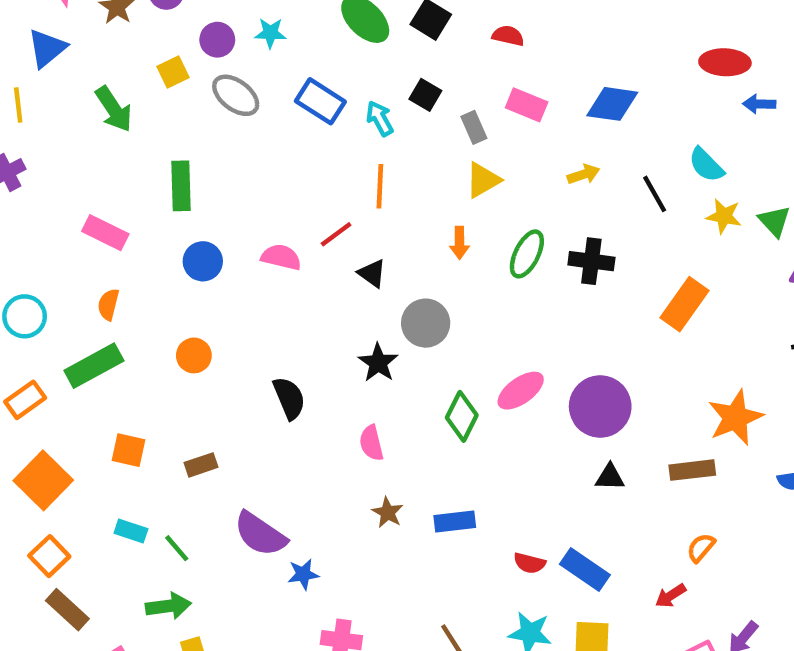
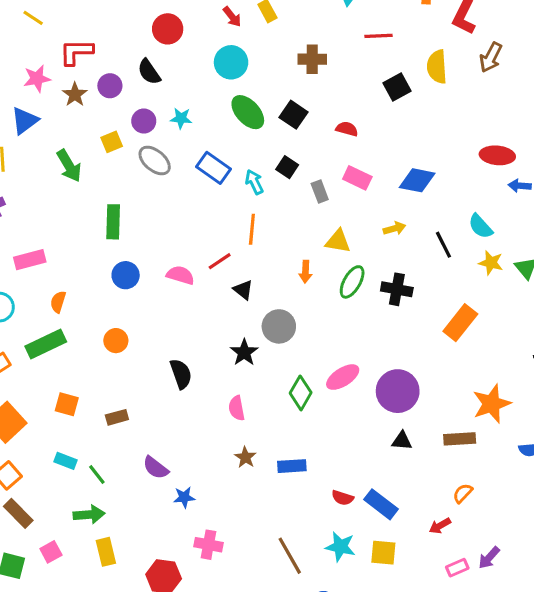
yellow triangle: (483, 180) -> (338, 241), moved, turned 36
pink rectangle: (105, 233) -> (30, 260), moved, turned -44
purple semicircle: (260, 534) -> (156, 468), size x0.7

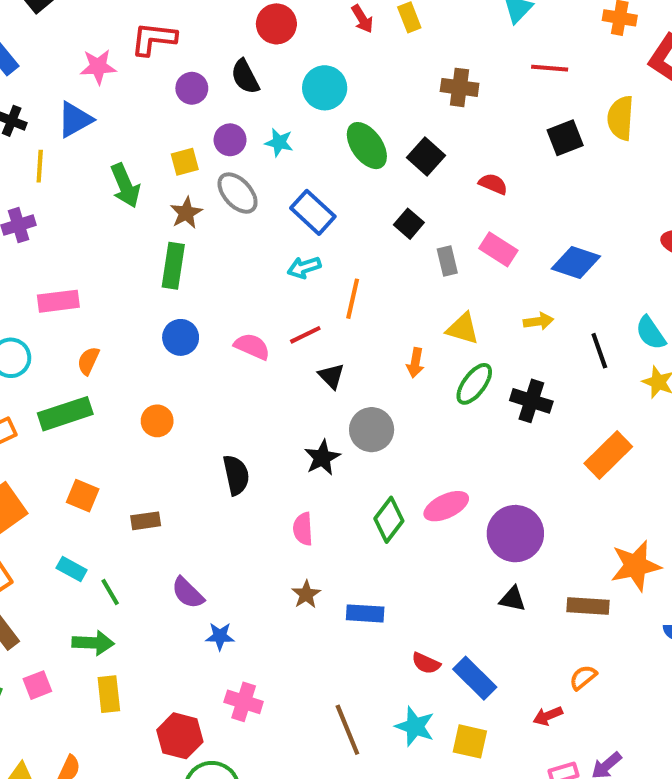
cyan circle: (231, 62) -> (325, 88), moved
brown star: (75, 95) -> (186, 213), moved
cyan arrow: (254, 182) -> (304, 267), moved, turned -90

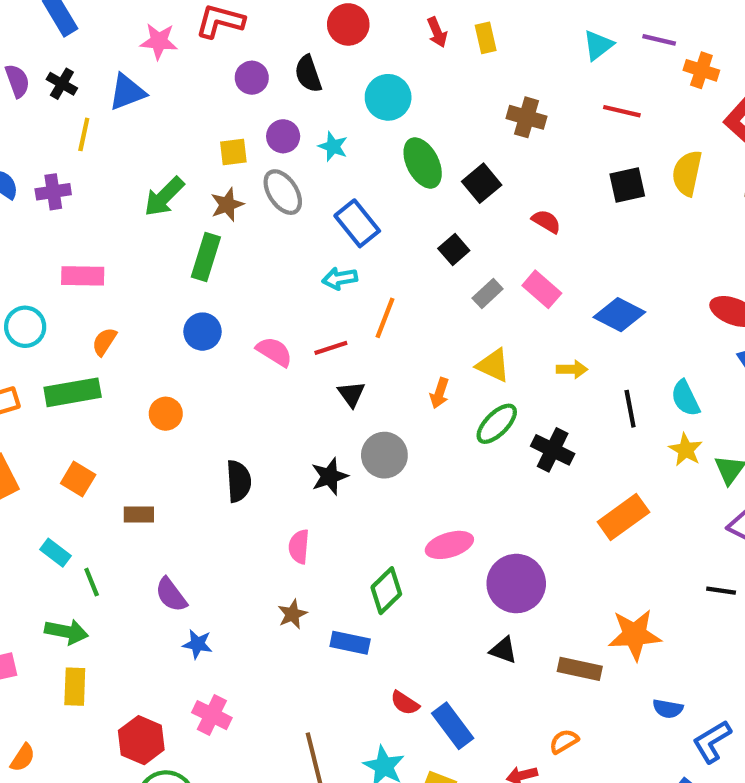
green arrow: (125, 186) -> (164, 197), moved, turned 60
gray rectangle: (447, 261) -> (488, 294), turned 52
green diamond: (389, 520) -> (386, 591), moved

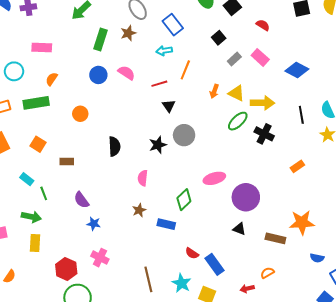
brown star: (227, 205) -> (128, 33), moved
pink semicircle: (274, 352) -> (126, 73), moved
yellow arrow: (572, 369) -> (262, 103), moved, size x1.6
orange arrow: (439, 393) -> (214, 91), moved
orange rectangle: (623, 517) -> (297, 166), size x0.6

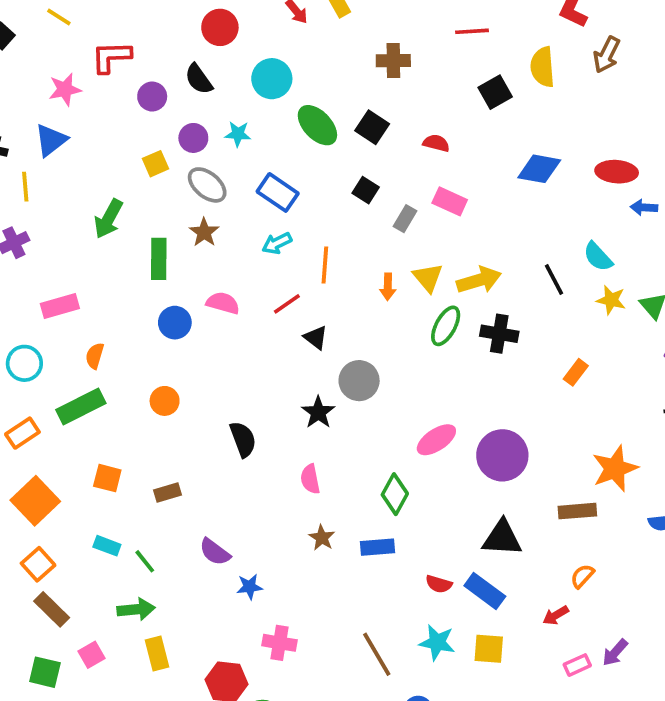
blue diamond: (297, 70) -> (539, 169), moved
yellow triangle: (237, 93) -> (428, 278), turned 42
black triangle: (239, 229) -> (502, 538), moved, size x1.6

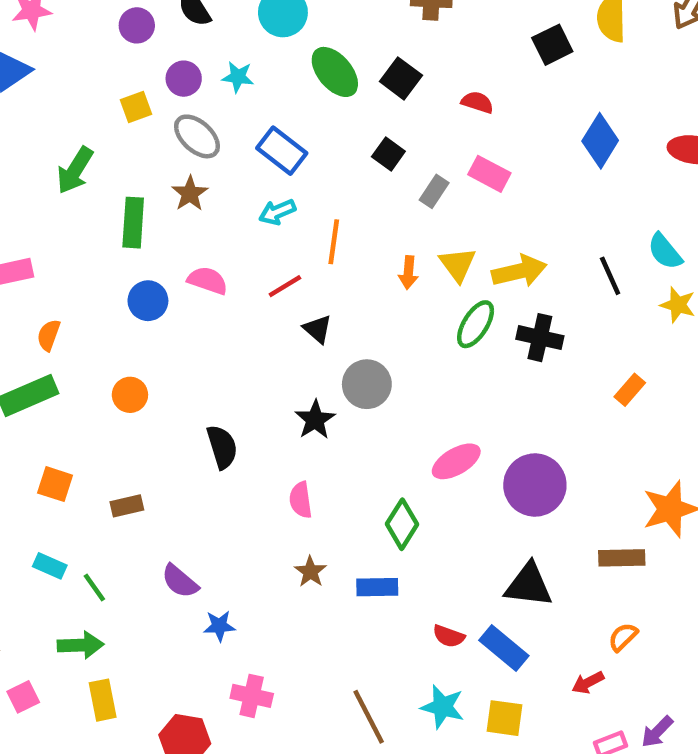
blue diamond: (539, 169) -> (600, 141), turned -72

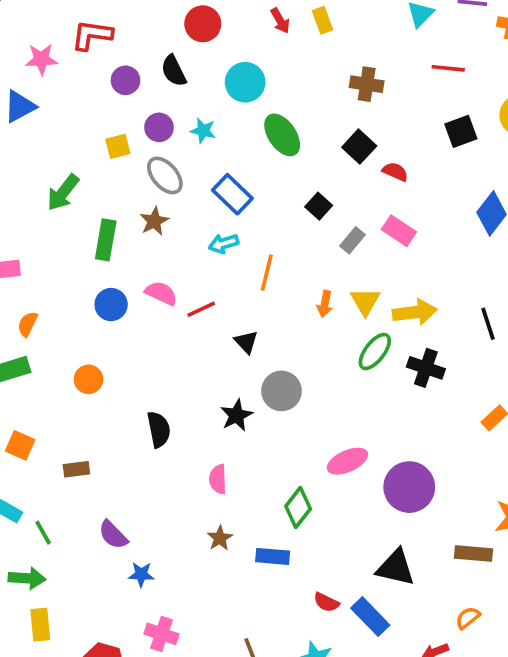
black square: (401, 78) -> (359, 147), moved
red line: (285, 286) -> (201, 309), moved

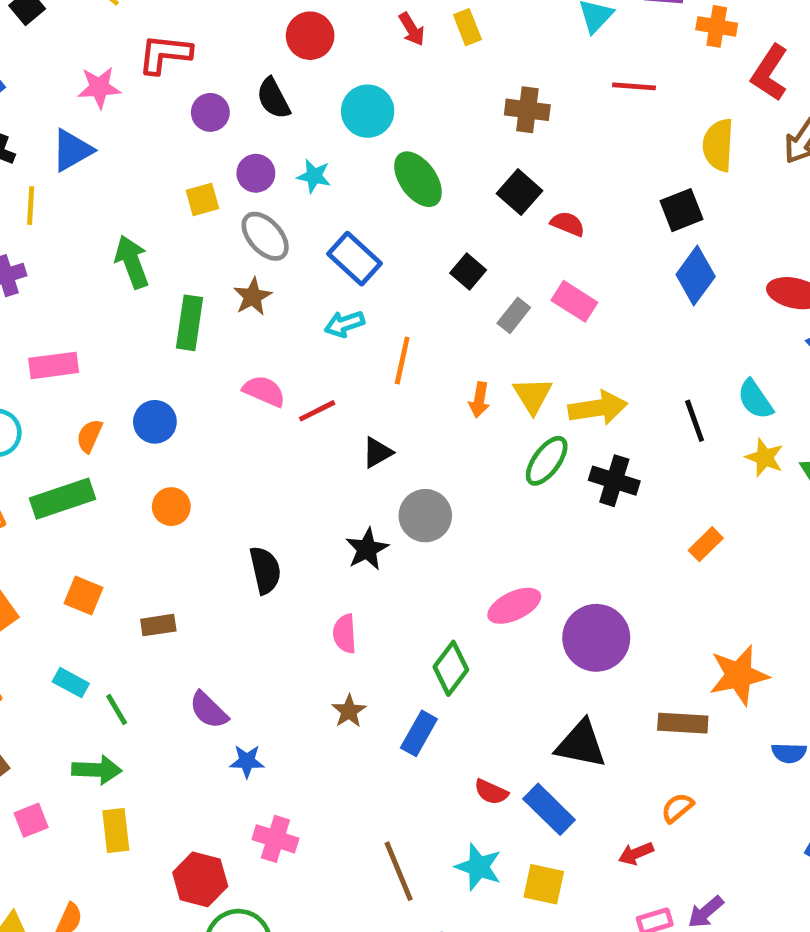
black square: (461, 131) -> (682, 210), moved
green arrow: (63, 193) -> (132, 262), turned 123
blue circle: (111, 305) -> (155, 422), moved
black triangle: (246, 342) -> (377, 452), turned 45
blue rectangle: (273, 556) -> (419, 733), turned -64

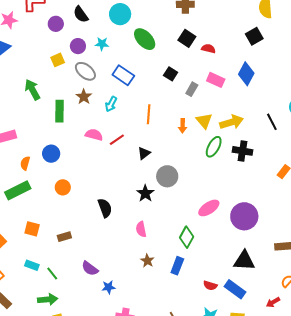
blue diamond: (696, 276) -> (246, 74), moved
cyan arrow: (344, 324) -> (111, 104), moved, turned -35

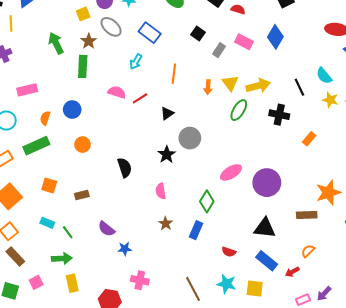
brown star: (84, 97) -> (89, 41), moved
black cross: (243, 151) -> (279, 115), moved
blue rectangle: (235, 289) -> (267, 261), moved

